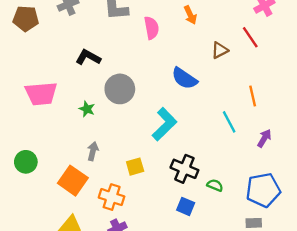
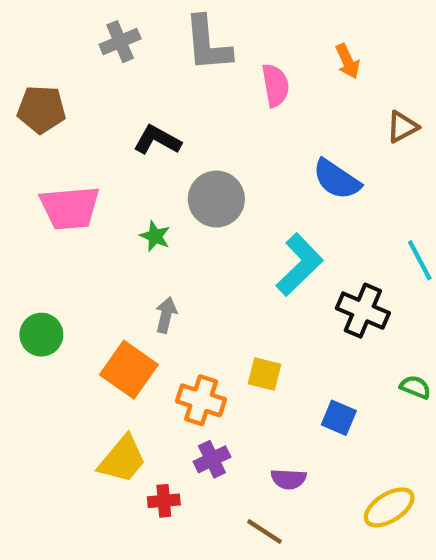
brown pentagon: (26, 18) -> (41, 109), moved
yellow square: (135, 167) -> (264, 374), moved, turned 30
black cross: (184, 169) -> (363, 311), moved
green semicircle: (215, 185) -> (415, 387), moved

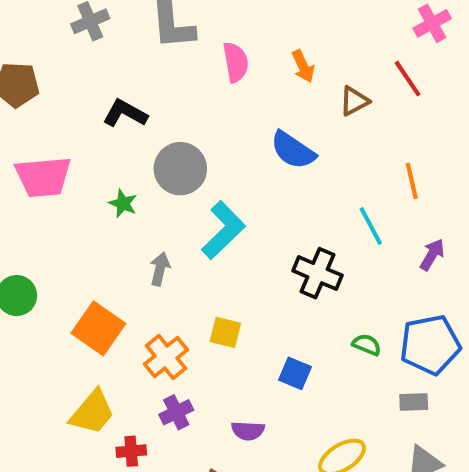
orange arrow: (348, 61) -> (303, 66), moved
cyan L-shape: (299, 265) -> (223, 230), moved
gray arrow: (166, 315) -> (160, 269), moved
orange cross: (201, 400) -> (166, 357), turned 33

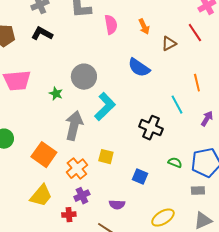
black L-shape: (125, 113) -> (42, 34), moved
gray arrow: (160, 269) -> (74, 126), size x1.8
red cross: (131, 451) -> (69, 215), moved

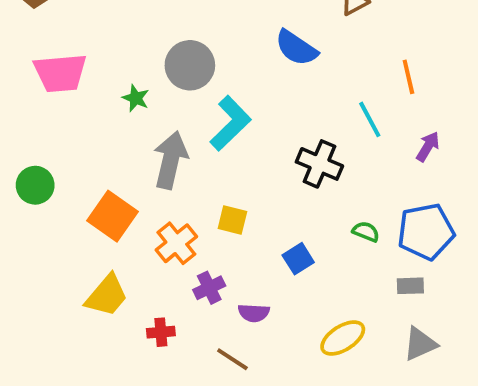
blue square: (140, 177) -> (298, 259), turned 35
purple cross: (82, 196) -> (209, 288), moved

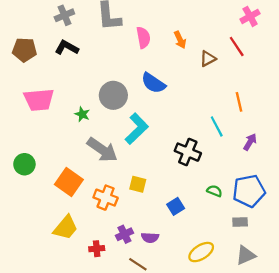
blue semicircle: (296, 48) -> (153, 83), moved
gray arrow: (171, 160) -> (102, 150), turned 112
orange cross: (176, 243) -> (106, 198), turned -30
purple cross: (209, 288) -> (124, 234), moved

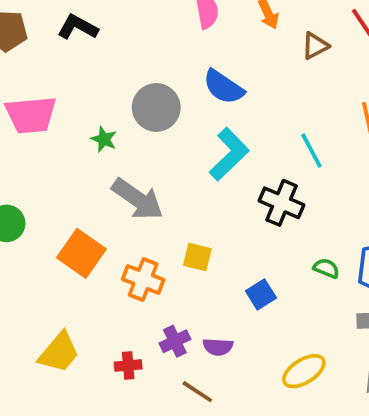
cyan line: (217, 126) -> (311, 150), moved
cyan L-shape: (137, 129) -> (229, 154), moved
yellow trapezoid: (66, 228) -> (59, 352), moved

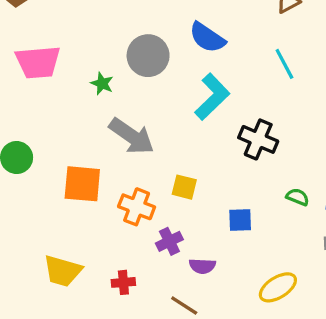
cyan line: (311, 150) -> (284, 64), moved
orange square: (81, 253) -> (82, 184), turned -30
blue square: (261, 294) -> (240, 220), turned 30
purple cross: (175, 341) -> (169, 241), moved
yellow trapezoid: (59, 352) -> (63, 271), turned 66

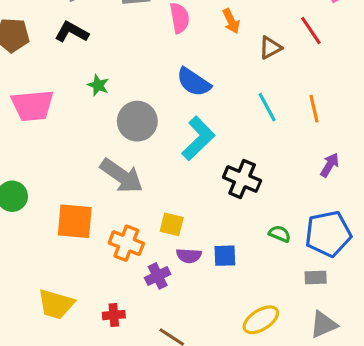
gray circle: (148, 56) -> (137, 121), moved
green star: (102, 84) -> (98, 85), moved
purple semicircle: (202, 266) -> (189, 256), moved

